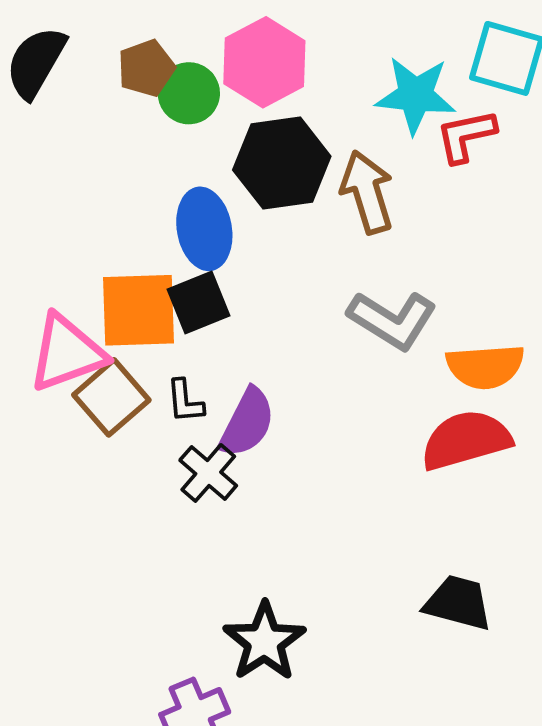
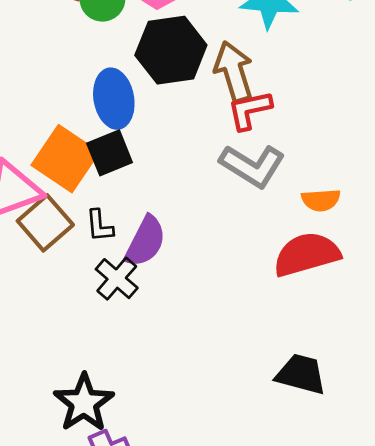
red L-shape: (466, 136) -> (250, 110), moved
orange square: (138, 310) -> (65, 159), turned 36
orange semicircle: (485, 366) -> (321, 200), size x0.7
black star: (264, 642) -> (84, 403), moved

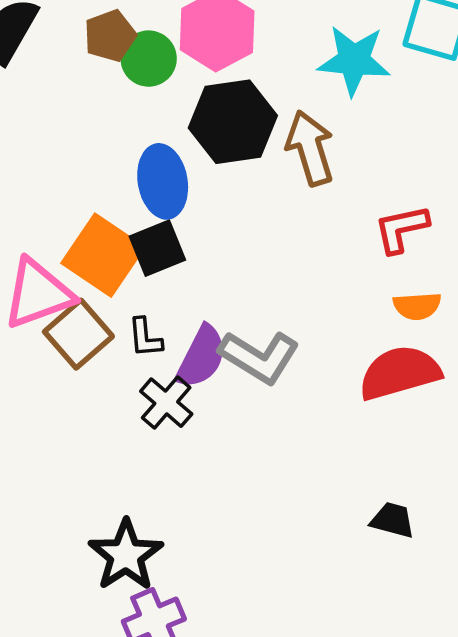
red L-shape: (250, 110) -> (401, 229), moved
gray L-shape: (252, 166) -> (259, 357), moved
black trapezoid: (301, 374) -> (393, 520), size x0.7

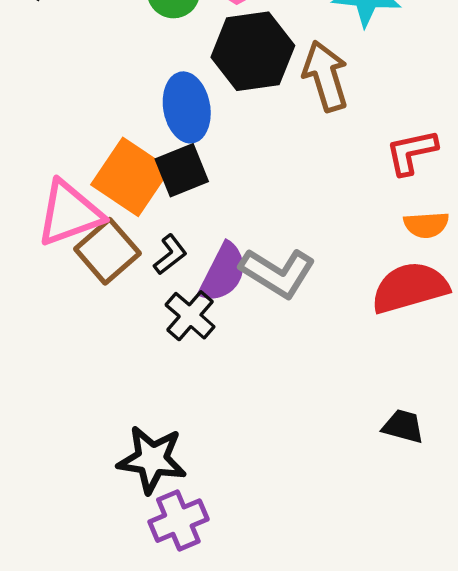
black L-shape: (145, 338) -> (170, 255), turned -123
black star: (126, 555) -> (152, 459), turned -30

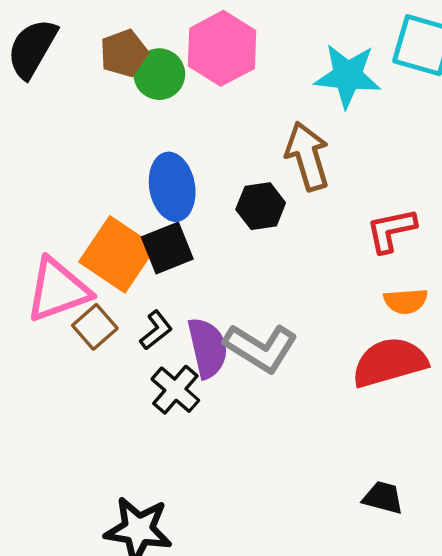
black hexagon: (253, 51) -> (261, 206), moved, size x0.6
brown square: (107, 251) -> (95, 327), size x0.7
purple semicircle: (223, 273) -> (208, 348), turned -40

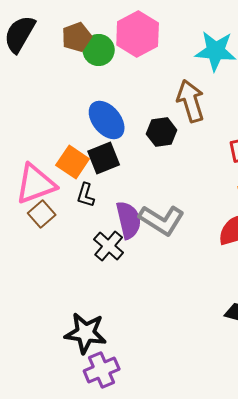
blue ellipse: (172, 187) -> (107, 120), turned -30
orange square: (117, 254) -> (73, 162), size x0.7
brown square: (95, 327) -> (42, 214), moved
black L-shape: (156, 330) -> (86, 195), moved, turned 145

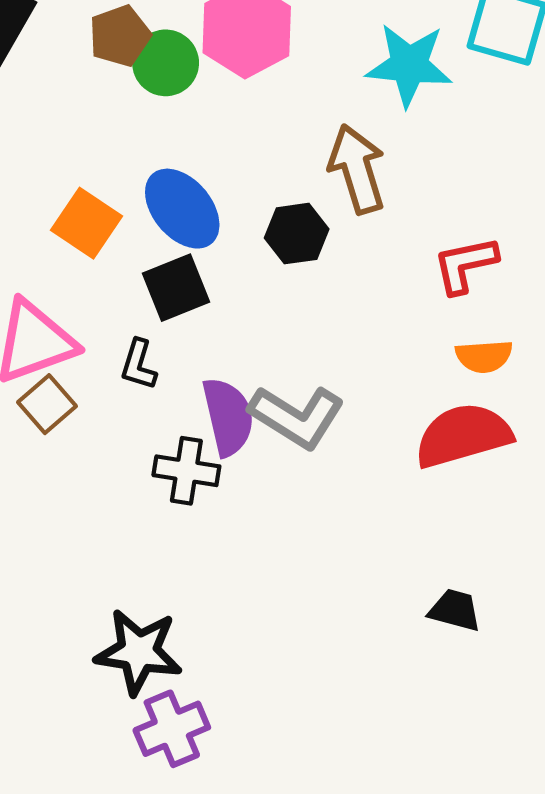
orange square: (73, 162) -> (87, 223), moved
black cross: (109, 246) -> (186, 471), turned -32

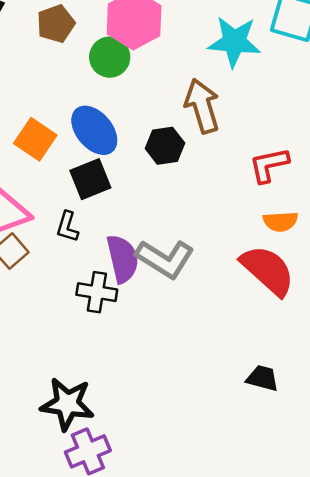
green circle: (166, 63) -> (110, 57), moved
red semicircle: (463, 435) -> (268, 270), turned 58

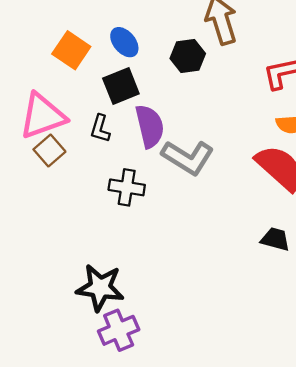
blue ellipse: (94, 130) -> (124, 42), size x0.7
purple semicircle: (123, 259) -> (150, 126), moved
black trapezoid: (263, 378) -> (275, 239), moved

